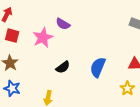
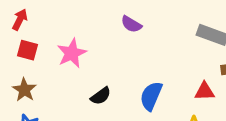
purple semicircle: (63, 24) -> (131, 24), moved

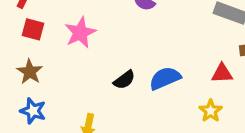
black semicircle: (101, 96) -> (124, 80), moved
blue semicircle: (151, 96) -> (165, 78), turned 44

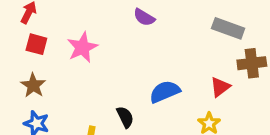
red triangle: (222, 73) -> (220, 87), turned -35
black semicircle: (124, 80) -> (125, 117), moved, turned -80

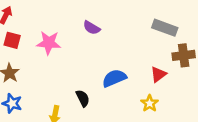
purple semicircle: (144, 17) -> (92, 28), moved
pink star: (82, 47) -> (49, 43), turned 30

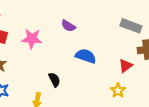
blue semicircle: (114, 78) -> (86, 56), moved, turned 42
black semicircle: (83, 98) -> (54, 80), moved

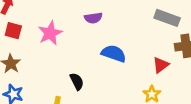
purple semicircle: (68, 26) -> (93, 18), turned -40
pink star: (32, 39) -> (50, 33), turned -30

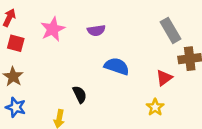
gray rectangle: (167, 18) -> (171, 30), turned 40
pink star: (50, 33) -> (53, 29), moved

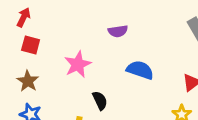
pink star: (53, 29) -> (78, 64), moved

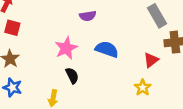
pink star: (78, 64) -> (66, 48), moved

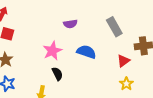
gray rectangle: (157, 16) -> (114, 27), moved
yellow star: (143, 87) -> (126, 84), moved

